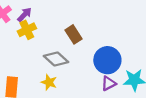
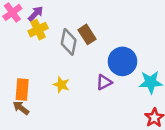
gray diamond: (56, 59) -> (69, 42), moved, turned 60
purple triangle: (109, 84) -> (104, 82), moved

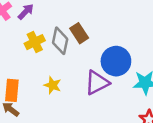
yellow cross: (38, 30) -> (35, 42), moved
purple triangle: (104, 82) -> (97, 83), size x1.5

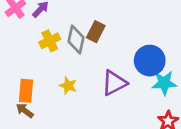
brown rectangle: (79, 33) -> (96, 32), turned 60
blue circle: (116, 61) -> (150, 61), moved

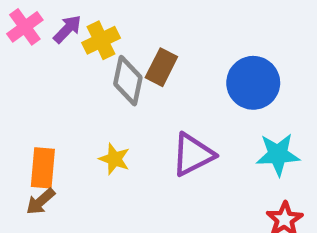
yellow cross: (50, 41) -> (101, 40), moved
blue circle: (150, 61) -> (253, 83), moved
brown arrow: (25, 111) -> (41, 201), turned -78

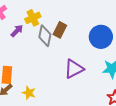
purple arrow: (67, 29) -> (17, 31), moved
yellow star: (114, 159) -> (29, 93), moved

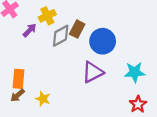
gray diamond: (45, 36) -> (61, 36), turned 50
blue circle: (101, 37) -> (103, 41), moved

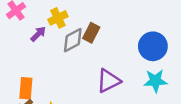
blue circle: (103, 41) -> (153, 46), moved

